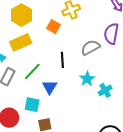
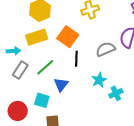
orange square: (53, 27) -> (68, 37), moved, size x1.5

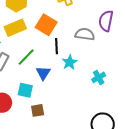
gray semicircle: (106, 49) -> (85, 34), turned 36
cyan star: (99, 80) -> (70, 62), moved

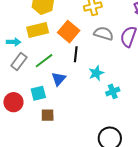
gray semicircle: (85, 34) -> (104, 33), moved
cyan star: (70, 62) -> (96, 73), moved
cyan square: (25, 90) -> (38, 93), turned -35

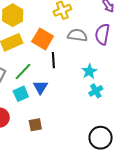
cyan star: (96, 73) -> (89, 71), moved
cyan square: (38, 93) -> (21, 94), moved

